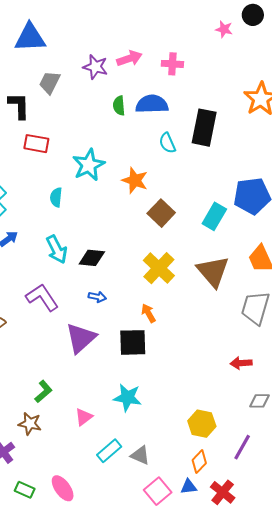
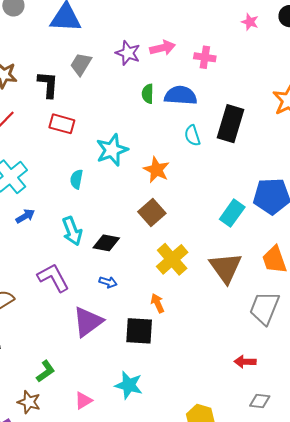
pink star: (224, 29) -> (250, 22), moved
brown square: (161, 213) -> (152, 212), moved

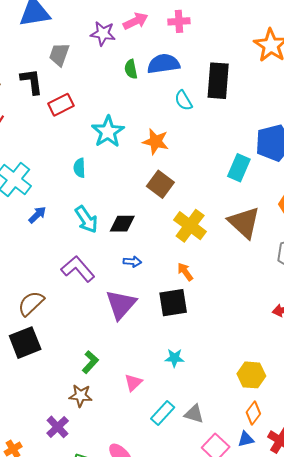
red rectangle: (62, 124) -> (61, 105), moved, turned -30
cyan star: (129, 385) -> (174, 358), size x0.7

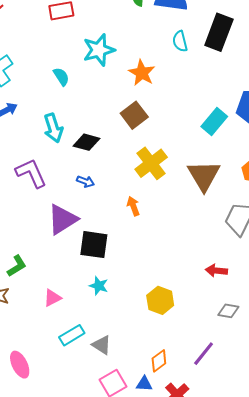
cyan semicircle: (79, 168) -> (61, 77), turned 132
black square: (173, 303) -> (94, 245), moved
yellow hexagon: (251, 375) -> (160, 300), moved

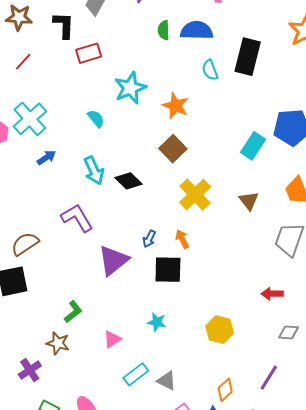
black diamond: (87, 142) -> (129, 181), turned 36
brown triangle: (204, 176) -> (249, 201), size x0.6
blue arrow: (85, 182) -> (149, 239), moved, turned 102
black square: (94, 245) -> (168, 270), moved

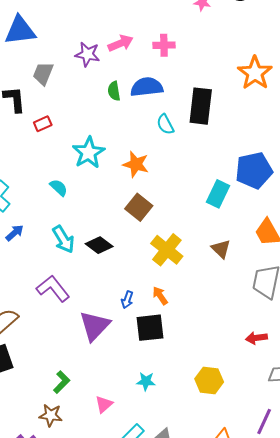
red rectangle: (89, 53) -> (43, 124), size x0.7

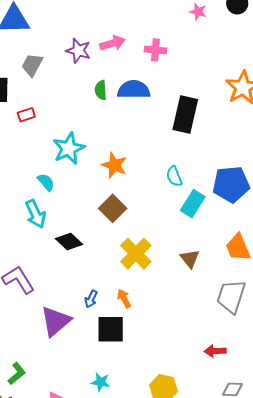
cyan semicircle: (165, 124) -> (174, 176), moved
cyan semicircle: (59, 188) -> (46, 182), moved
cyan arrow: (63, 239) -> (36, 214), moved

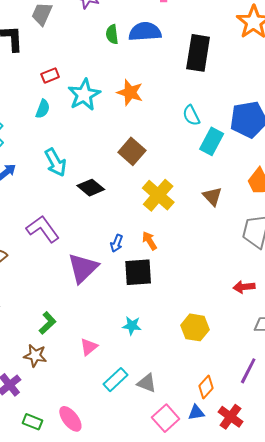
red rectangle: (26, 115) -> (50, 75), moved
orange star: (114, 165) -> (130, 92), moved
cyan semicircle: (46, 182) -> (43, 109), moved, turned 66

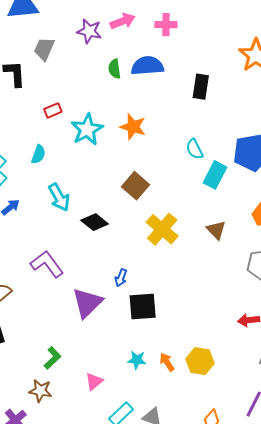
black rectangle: (198, 53) -> (201, 87), size x0.7
cyan semicircle: (43, 109) -> (38, 154), moved
orange arrow: (150, 241) -> (167, 362), moved

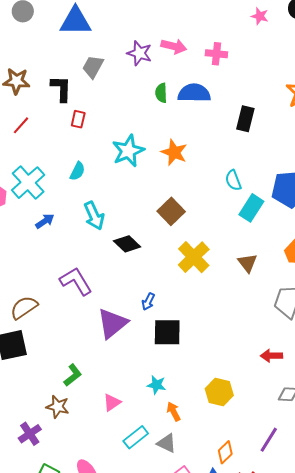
pink arrow: (123, 21) -> (174, 46), turned 30
red rectangle: (53, 110) -> (78, 119), moved, turned -60
orange arrow: (167, 362) -> (174, 412), moved

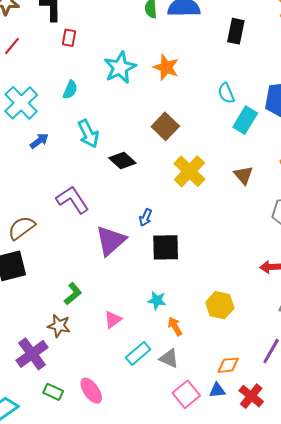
purple cross: (30, 434) -> (32, 354), size x1.4
orange diamond: (225, 452) -> (228, 365), turned 40

